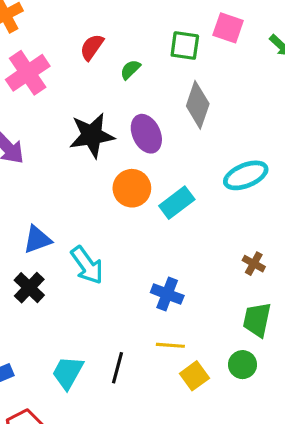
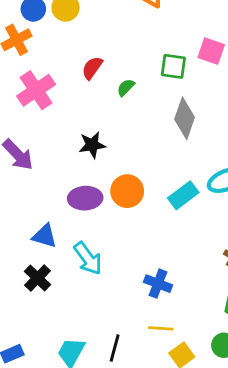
purple ellipse: (146, 134) -> (85, 198), moved, turned -68
black star: (92, 135) -> (92, 145), size x0.7
cyan rectangle: (177, 203) -> (183, 195), moved
blue triangle: (37, 240) -> (45, 236), turned 36

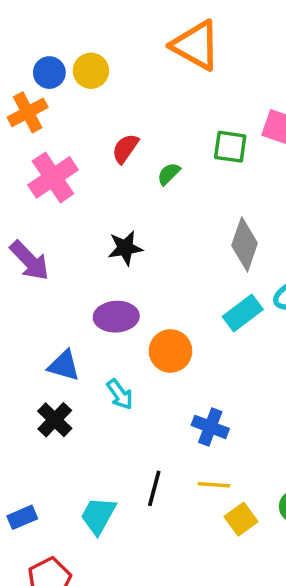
gray diamond: (185, 118) -> (245, 244), moved
orange circle: (127, 191) -> (170, 351), moved
cyan arrow: (88, 258) -> (120, 394), size x0.7
black line: (115, 348) -> (154, 488), moved

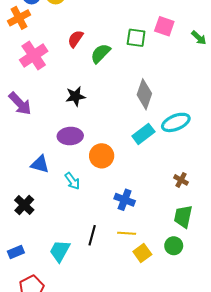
green semicircle: (169, 174) -> (101, 53), size x1.5
black cross: (55, 420) -> (24, 205), moved

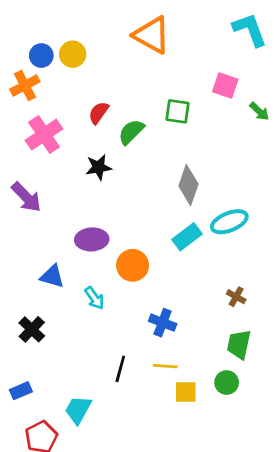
pink square: (164, 26) -> (225, 85), moved
black star: (75, 96) -> (99, 167), moved
cyan trapezoid: (60, 251) -> (78, 410), moved
yellow square: (142, 253) -> (186, 392), turned 36

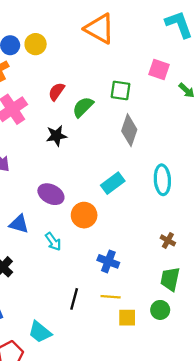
gray diamond: (188, 185) -> (129, 130), moved
cyan ellipse: (229, 222) -> (162, 180), turned -72
cyan rectangle: (187, 237) -> (113, 183), moved
purple ellipse: (92, 239) -> (51, 194), turned 30
cyan trapezoid: (78, 410) -> (40, 332), turned -80

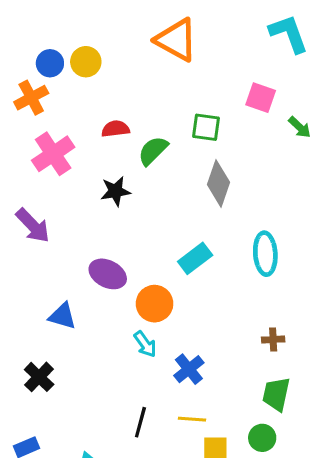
red semicircle: (56, 92) -> (115, 129), turned 48
brown cross: (168, 240) -> (273, 339), turned -32
cyan arrow: (53, 242) -> (145, 344), moved
blue cross: (108, 261) -> (189, 369), turned 30

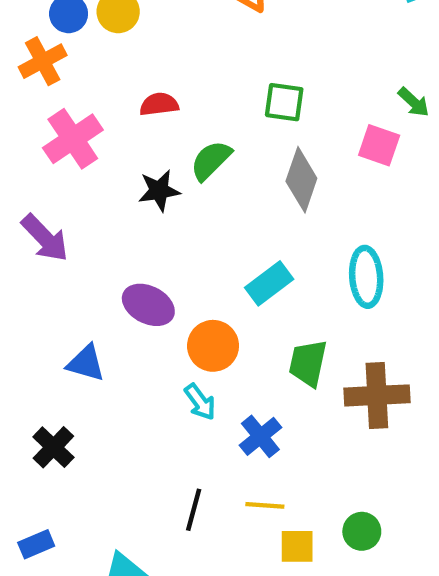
pink square: (261, 98) -> (379, 145), moved
green semicircle: (153, 151) -> (211, 160), moved
brown cross: (273, 339) -> (377, 395), size x2.0
green trapezoid: (276, 394) -> (308, 363), moved

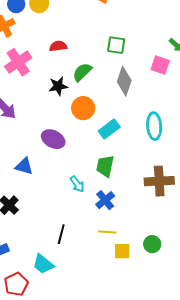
orange circle: (213, 346) -> (83, 108), moved
green trapezoid: (308, 363) -> (105, 166), moved
black line: (194, 510) -> (61, 234), moved

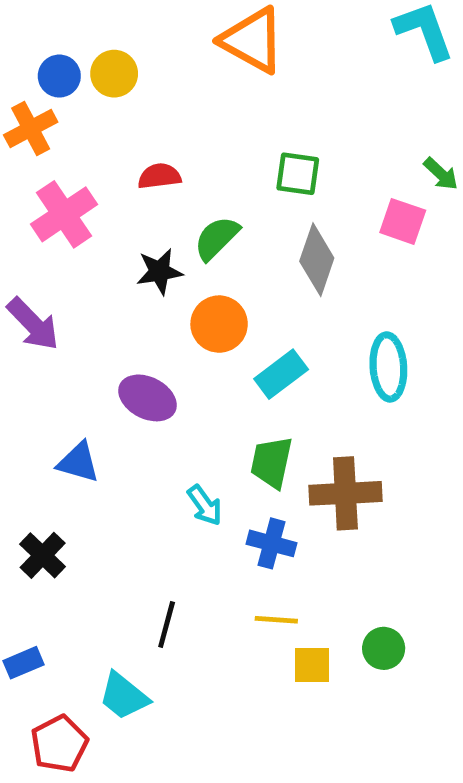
brown cross: (159, 181) -> (345, 493), moved
blue cross: (105, 200) -> (272, 543), turned -36

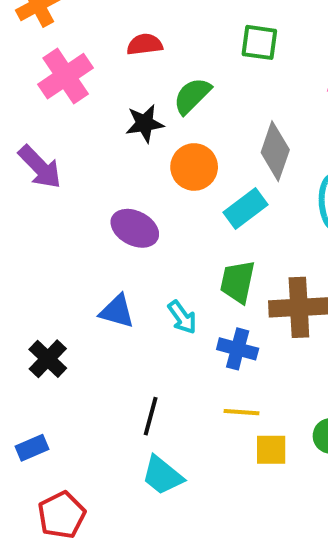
gray diamond: (317, 260) -> (275, 151), moved
blue triangle: (78, 462) -> (117, 311), moved
cyan trapezoid: (124, 696) -> (162, 475), moved

